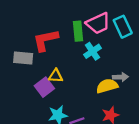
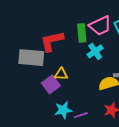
gray rectangle: (23, 58) -> (31, 58), size x1.4

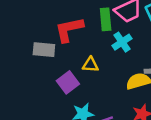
gray rectangle: (31, 58) -> (44, 50), size x0.7
yellow triangle: (61, 74) -> (91, 65), moved

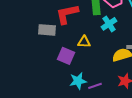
purple square: (68, 82) -> (66, 56), turned -30

